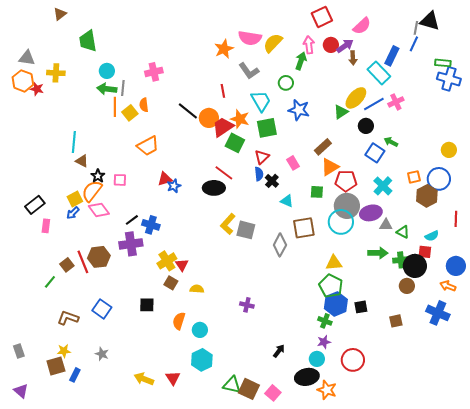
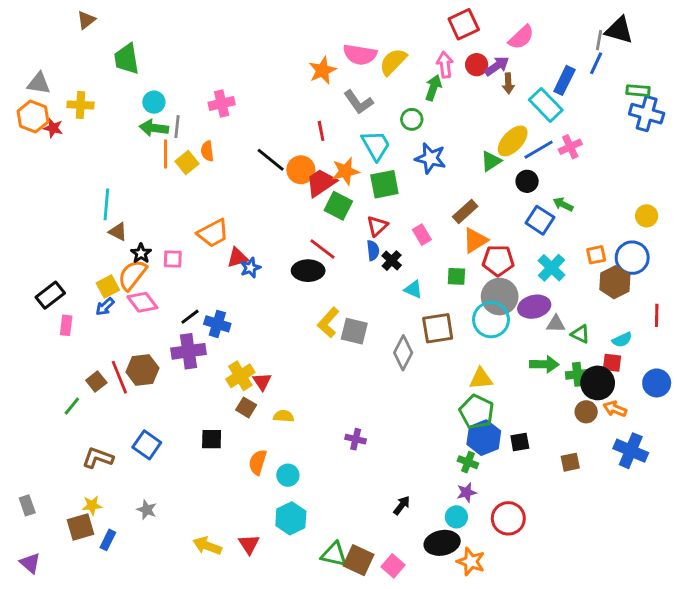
orange star: (240, 119) -> (346, 171), turned -30
orange trapezoid: (148, 146) -> (213, 233), moved
orange arrow: (448, 286) -> (615, 409), moved

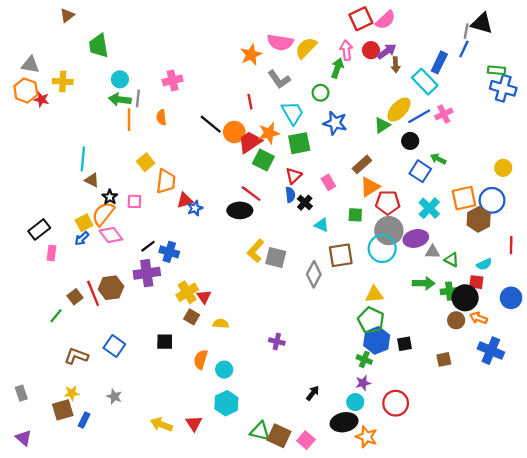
pink semicircle: (521, 37) -> (386, 20), moved
yellow square: (187, 163) -> (146, 162), moved
orange trapezoid: (213, 233) -> (166, 181), turned -55
orange square: (596, 255) -> (464, 198), size x1.6

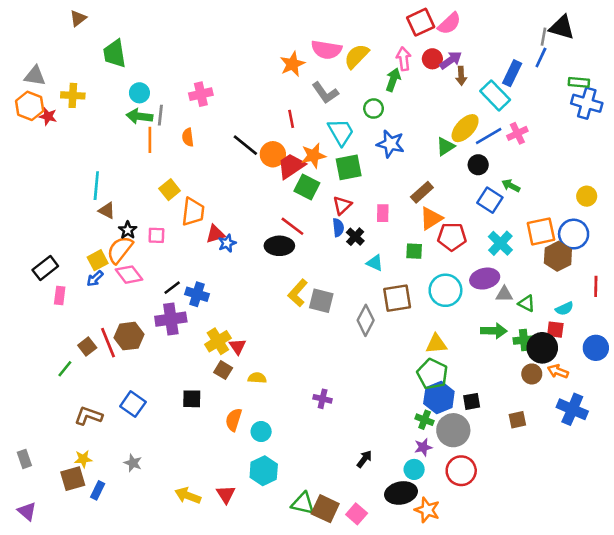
pink rectangle: (328, 182) -> (383, 213), turned 32
gray circle: (389, 231) -> (453, 430), moved

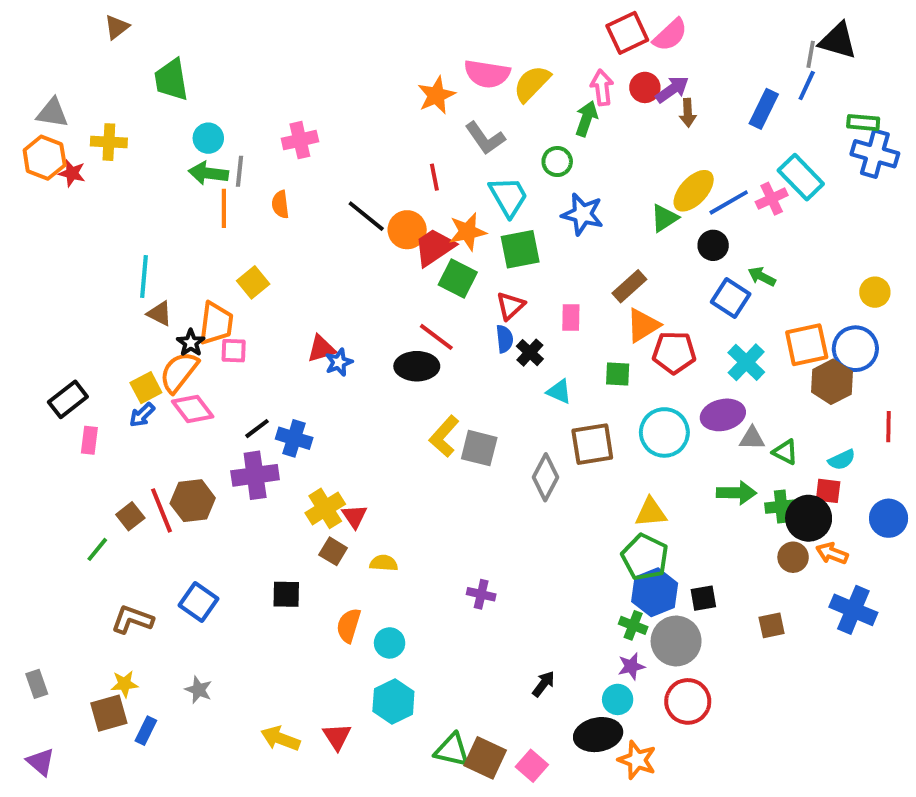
cyan rectangle: (495, 95) -> (801, 177), moved
orange trapezoid: (193, 212) -> (216, 323), moved

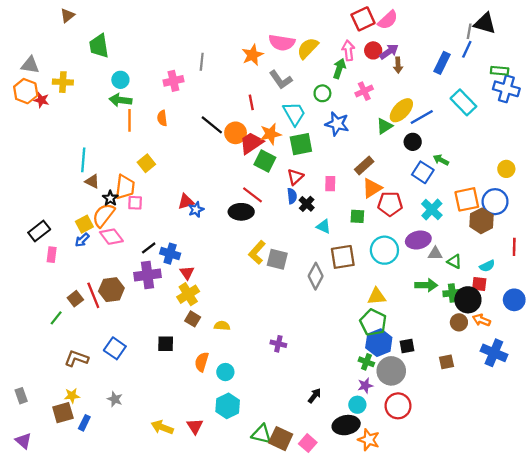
gray line: (239, 171) -> (202, 62), moved
pink cross: (772, 199) -> (364, 91), moved
red triangle: (354, 516) -> (187, 273), moved

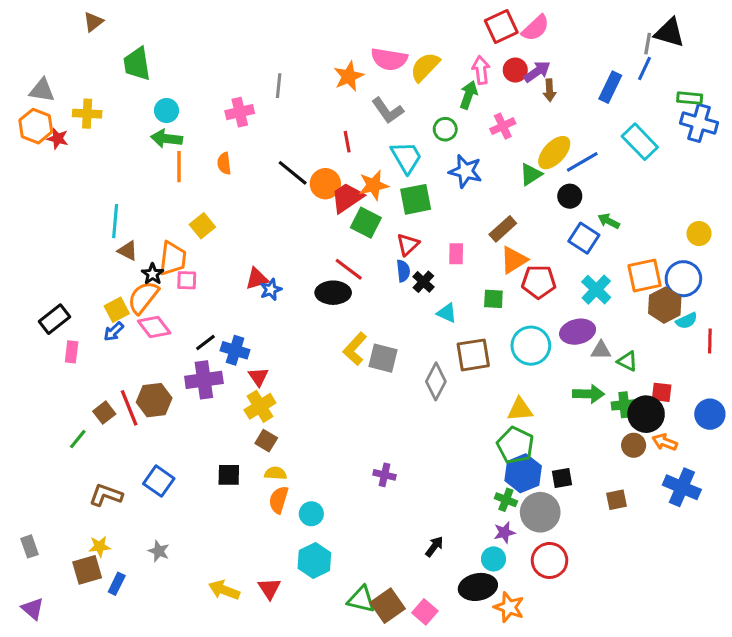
cyan semicircle: (487, 266) -> (687, 321), moved
yellow semicircle: (222, 326) -> (276, 473), moved
brown square: (281, 439) -> (388, 606), turned 30

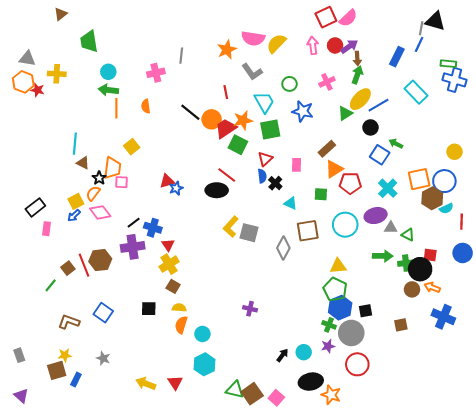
green arrow: (469, 95) -> (357, 75), moved
orange semicircle: (143, 297) -> (93, 193), size x0.7
blue circle: (710, 414) -> (463, 253), moved
cyan circle: (493, 559) -> (304, 352), moved

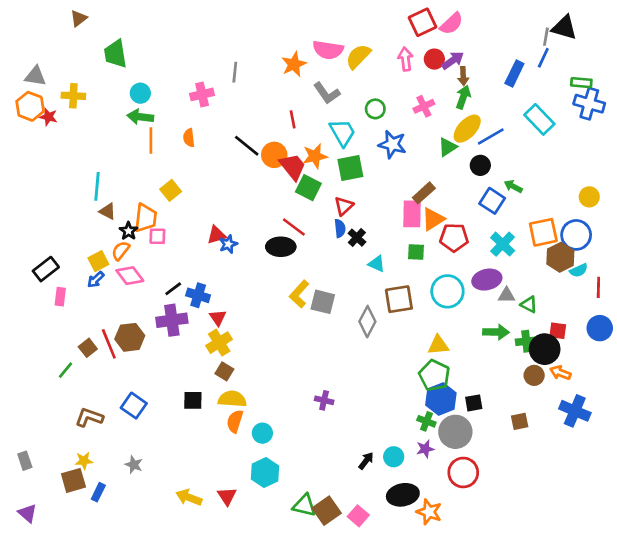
red trapezoid: (226, 128) -> (293, 167), turned 85
pink rectangle: (297, 165) -> (412, 214), moved, size x1.5
yellow semicircle: (179, 308) -> (232, 399), size x1.5

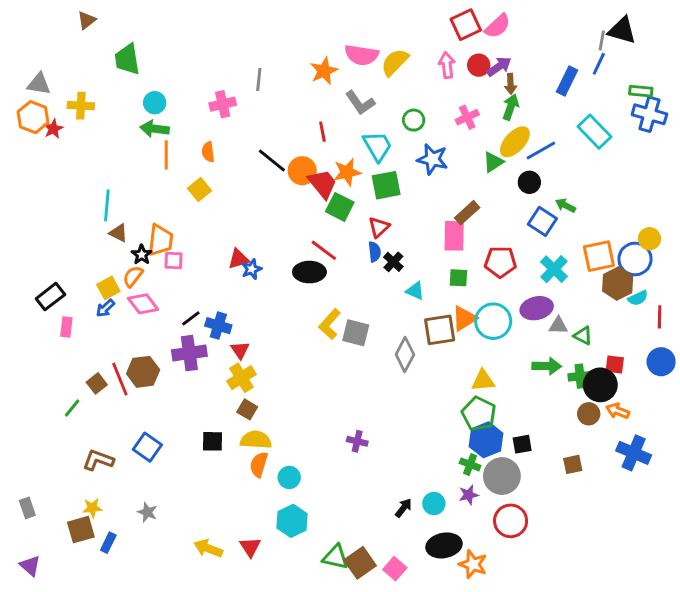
red star: (48, 117) -> (53, 129), turned 30
yellow square: (171, 190) -> (199, 190), moved
yellow circle: (589, 197) -> (649, 239), moved
orange triangle: (433, 219) -> (464, 318), moved

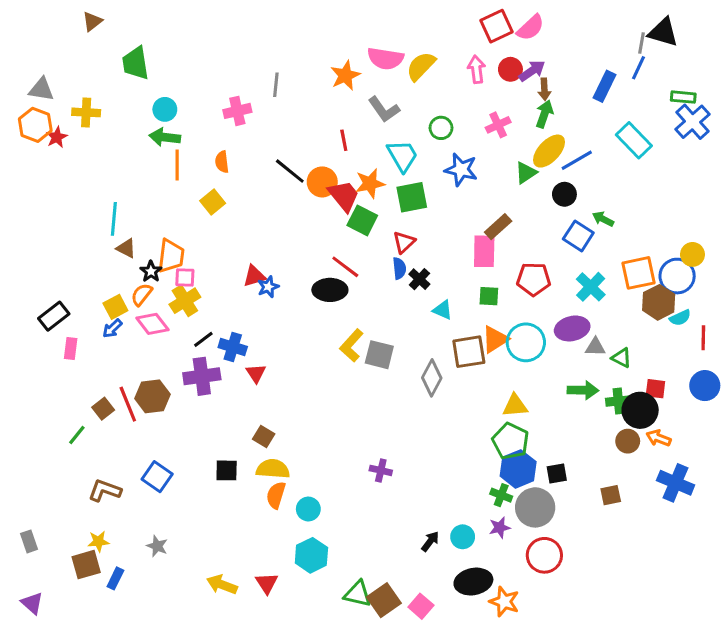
blue cross: (649, 114) -> (692, 122), turned 32
yellow cross: (241, 378) -> (185, 301), moved

